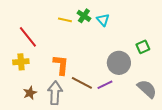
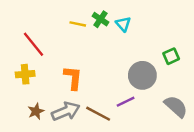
brown line: (82, 83) -> (98, 114), moved
gray arrow: (55, 93) -> (66, 111), turned 65

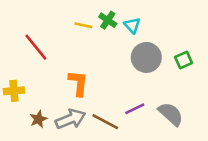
yellow cross: (25, 74) -> (14, 91), moved
gray circle: (142, 75) -> (146, 57), moved
gray semicircle: (176, 106) -> (171, 114), moved

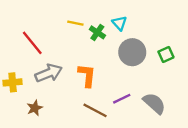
green cross: (108, 20) -> (97, 32), moved
orange L-shape: (78, 83) -> (87, 75), moved
gray arrow: (71, 119) -> (49, 73), moved

